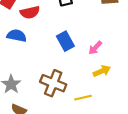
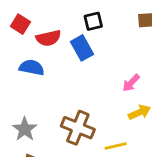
blue rectangle: (65, 41) -> (82, 48), moved

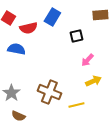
black square: (93, 21) -> (76, 36), moved
blue rectangle: (82, 48) -> (52, 17), moved, turned 60

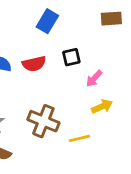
red semicircle: (28, 28) -> (34, 64), moved
black square: (76, 36) -> (71, 57), moved

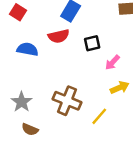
red semicircle: (34, 64) -> (59, 36), moved
yellow line: (79, 138) -> (99, 116), turned -36

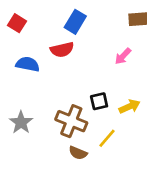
black square: (92, 43) -> (99, 101), moved
pink arrow: (112, 62) -> (123, 56), moved
brown semicircle: (30, 129) -> (78, 153), moved

